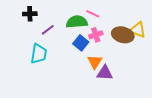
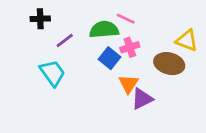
brown ellipse: (123, 35) -> (169, 64), moved
cyan trapezoid: (39, 54) -> (52, 73), turned -45
purple triangle: (105, 73) -> (142, 99), turned -30

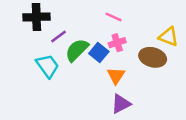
black cross: (40, 19) -> (36, 17), size x1.5
green semicircle: (104, 30) -> (77, 50), moved, turned -40
purple triangle: (142, 99) -> (121, 104), moved

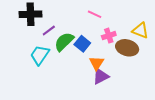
pink cross: (117, 43) -> (109, 36), moved
cyan trapezoid: (47, 66) -> (40, 55), turned -110
purple triangle: (121, 104) -> (101, 76), moved

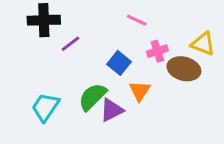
green semicircle: (64, 42) -> (92, 97), moved
cyan trapezoid: (40, 55) -> (45, 107), moved
purple triangle: (101, 76) -> (112, 110), moved

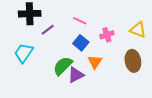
pink line: (137, 20) -> (80, 21), moved
brown ellipse: (184, 69) -> (133, 61), moved, turned 65
cyan trapezoid: (45, 107) -> (24, 53), moved

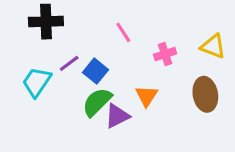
pink line: (80, 21) -> (123, 32), turned 32
purple line: (48, 30) -> (69, 63), moved
blue square: (81, 43) -> (95, 71), moved

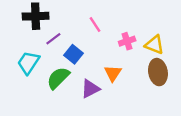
yellow triangle: (213, 46) -> (154, 45), moved
purple line: (69, 63) -> (53, 39), moved
green semicircle: (97, 102) -> (58, 78), moved

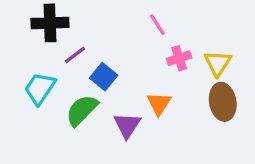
pink line: (95, 25) -> (157, 25), moved
yellow triangle: (154, 45) -> (218, 63), turned 42
purple triangle: (90, 89) -> (127, 125), turned -30

